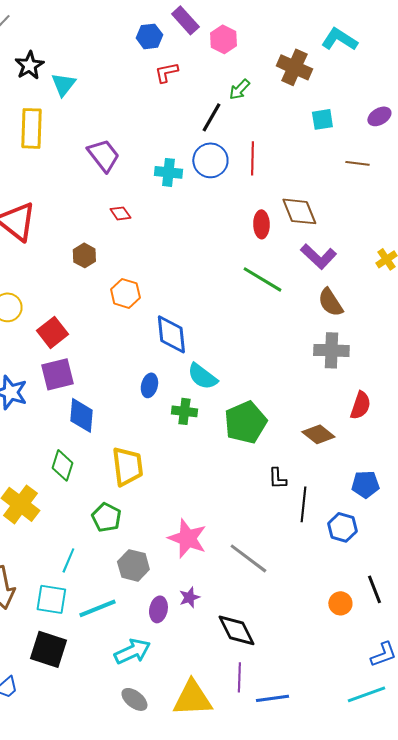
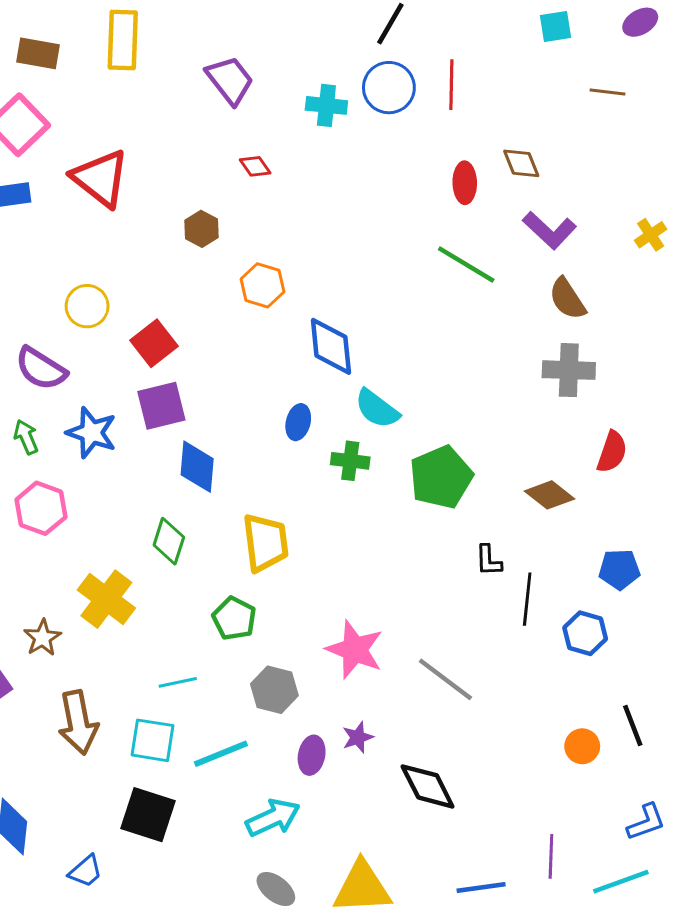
brown diamond: (299, 211) -> (521, 163), size x0.7
cyan line: (68, 560) -> (178, 682), turned 55
purple line: (239, 677) -> (551, 856), moved

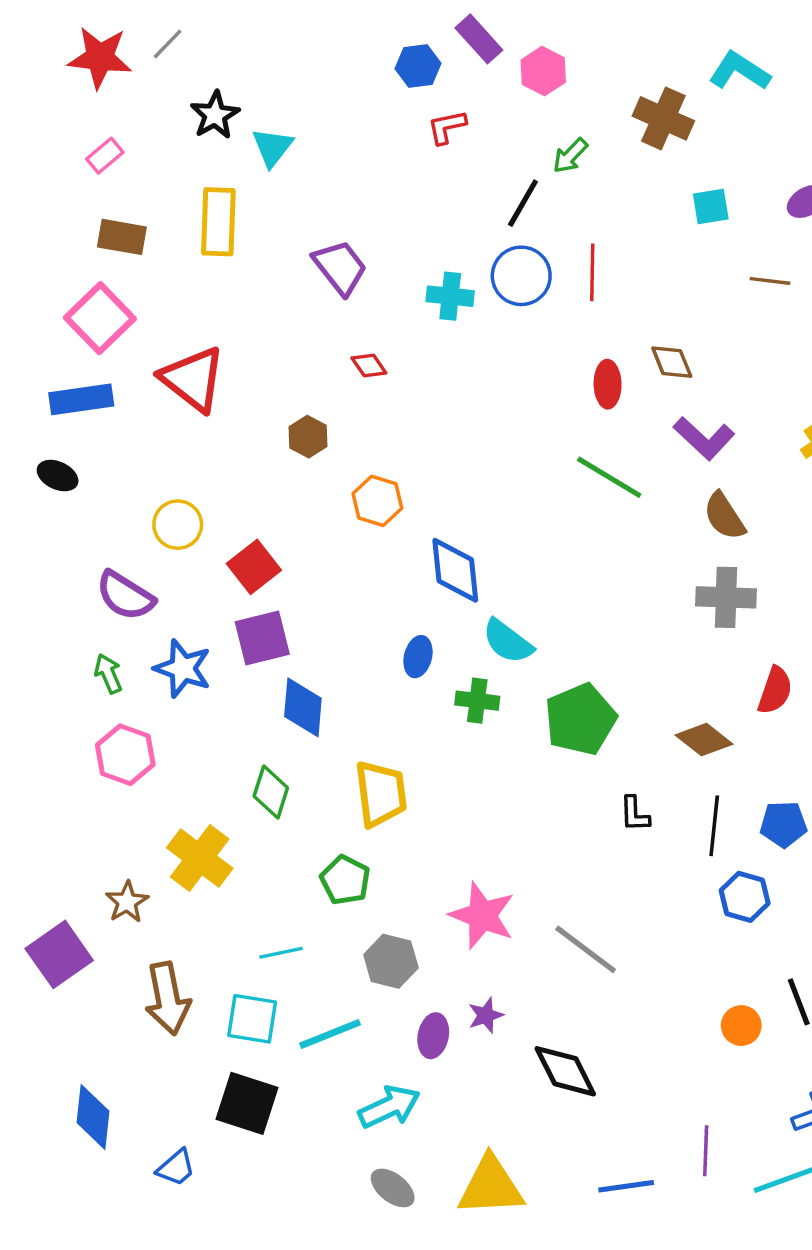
black line: (527, 599) -> (714, 826), moved

